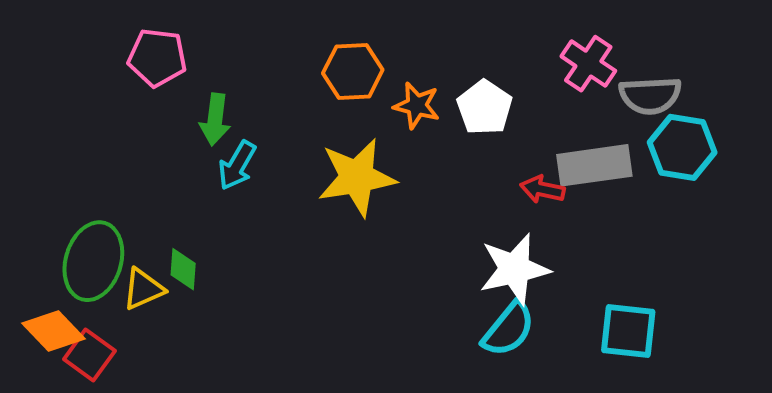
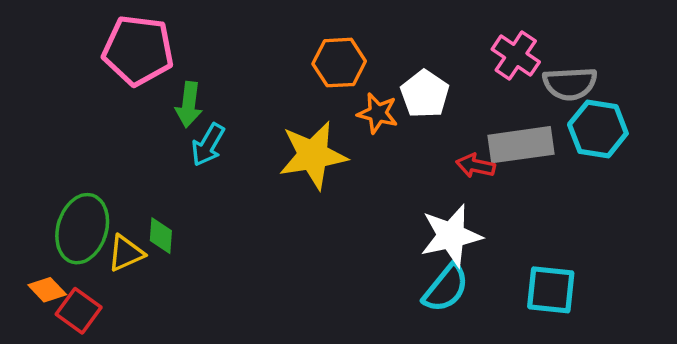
pink pentagon: (157, 58) -> (138, 50), size x1.4
orange hexagon: (353, 72) -> (339, 63), moved
orange star: (417, 105) -> (378, 113), moved
orange diamond: (53, 331) -> (47, 290), size x0.7

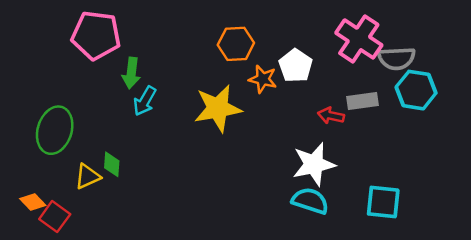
pink cross: (516, 56) -> (359, 39), size x1.4
gray rectangle: (521, 145) -> (363, 101), size x0.7
green ellipse: (82, 229) -> (55, 130), moved
cyan semicircle: (446, 288) -> (310, 201), turned -111

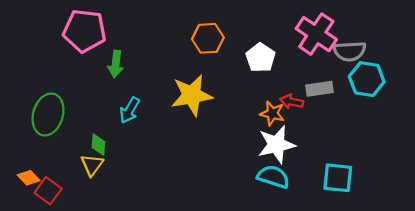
orange star: (263, 79) -> (272, 113), moved
cyan arrow: (145, 101) -> (130, 110), moved
yellow triangle: (88, 176) -> (92, 165), moved, turned -30

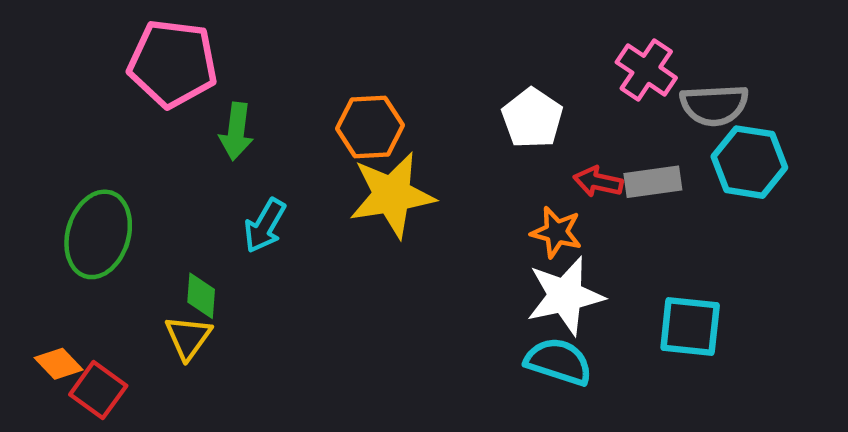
pink cross: (316, 34) -> (646, 70), size x0.7
orange hexagon: (208, 38) -> (370, 127), moved
red arrow: (292, 102) -> (598, 182), moved
cyan square: (338, 178) -> (690, 326), moved

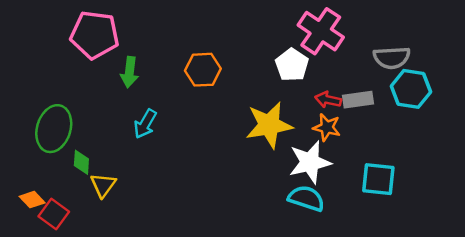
pink cross: (646, 70) -> (321, 31), moved, size x1.4
yellow star: (392, 195) -> (269, 125), moved
orange star: (556, 232) -> (327, 127), moved
green diamond: (201, 296) -> (81, 162), moved

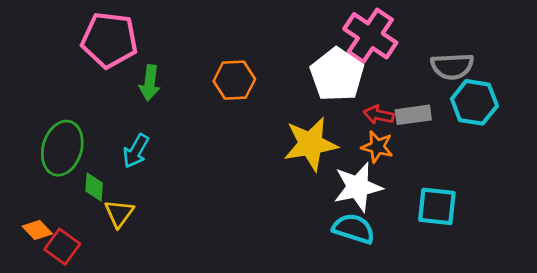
white pentagon: (292, 65) -> (337, 75), size x1.4
cyan arrow: (145, 124) -> (136, 151), moved

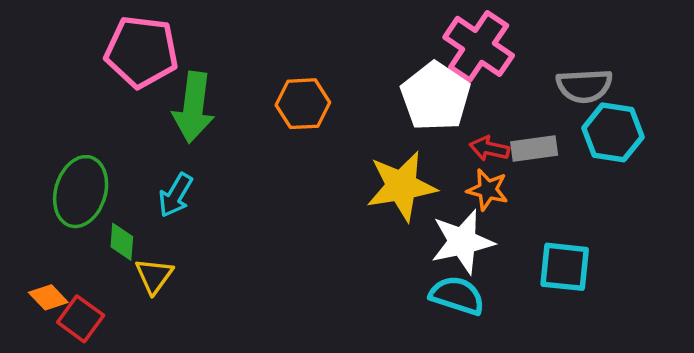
green arrow: (150, 83) -> (194, 107), size x1.5

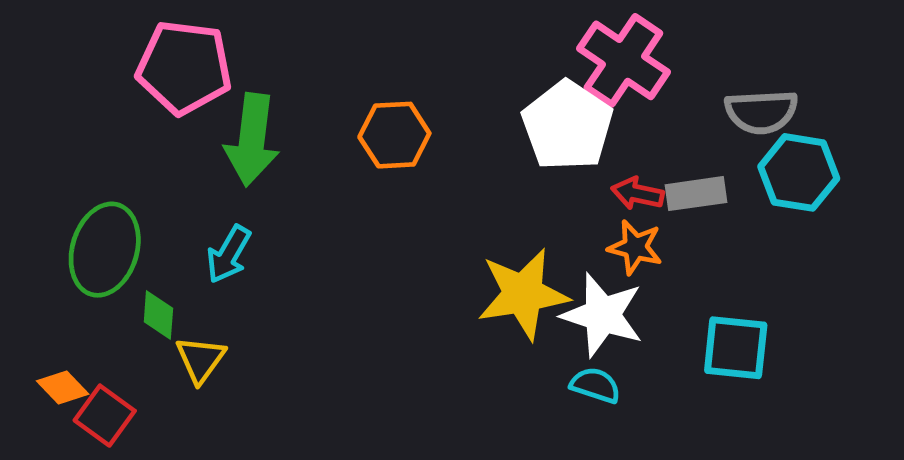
yellow star: (401, 186) -> (523, 294), moved
white star: (462, 242) -> (602, 315), turned 30
cyan semicircle: (457, 296) -> (595, 385), size x0.7

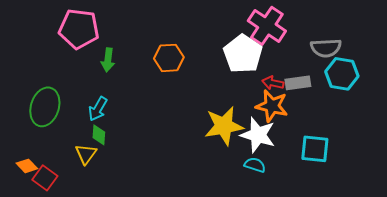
green arrow: (252, 140) -> (108, 60), size x0.6
orange star: (635, 247) -> (272, 106), size x1.4
green diamond: (158, 315) -> (99, 135), moved

